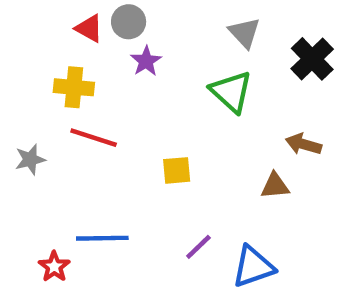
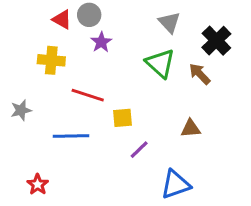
red line: (94, 138) -> (88, 95), moved
brown arrow: (303, 144) -> (200, 74), moved, turned 30
blue line: (102, 238) -> (71, 136), moved
purple line: (198, 247) -> (139, 150), moved

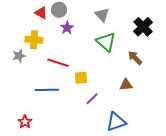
gray triangle: (169, 22) -> (102, 15), moved
brown arrow: (200, 74) -> (135, 58), moved
gray star: (21, 110) -> (19, 56), moved

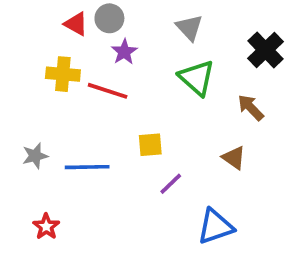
gray star: (19, 56) -> (35, 156), moved
red line: (58, 63) -> (108, 91), moved
brown triangle: (126, 85) -> (234, 158), turned 40

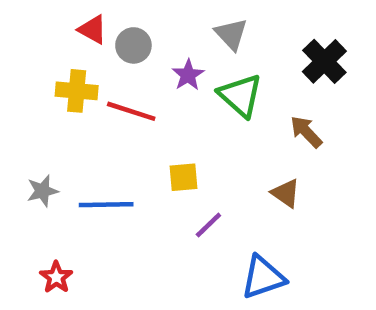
gray circle: (109, 18) -> (133, 45), moved
purple star: (124, 52) -> (188, 75), moved

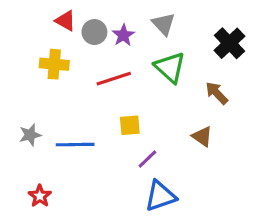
purple star: (188, 75) -> (123, 35), moved
red line: (131, 111) -> (114, 79), moved, turned -36
blue triangle: (263, 277) -> (160, 196), moved

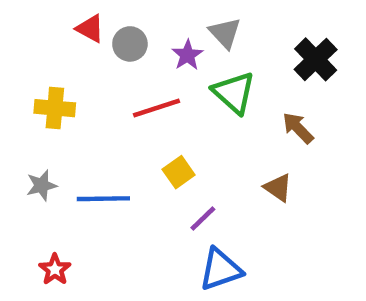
purple star: (123, 35) -> (187, 55), moved
yellow cross: (54, 64) -> (55, 108), moved
yellow square: (130, 125) -> (179, 172), turned -30

